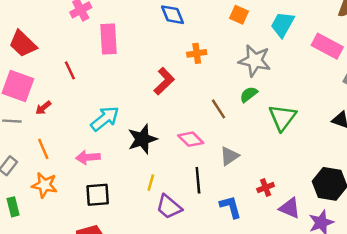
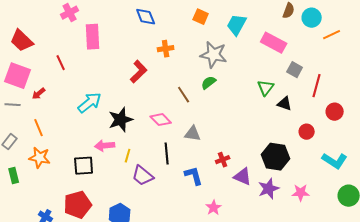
green triangle: (282, 117) -> (266, 88), moved, size x0.7
gray triangle: (229, 156) -> (193, 134), turned 42
pink arrow: (88, 157) -> (105, 146), moved

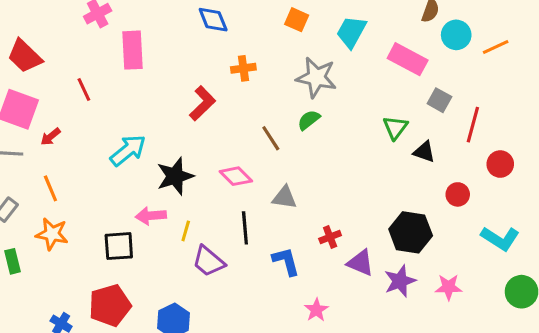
cyan circle: (312, 18) -> (456, 35), moved

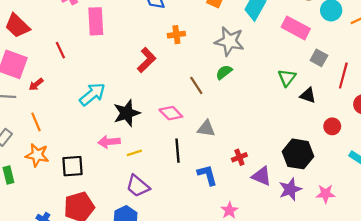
yellow line: (186, 231) -> (134, 153), turned 56
black square: (119, 246) -> (73, 166), moved
purple trapezoid: (208, 261) -> (138, 186), moved

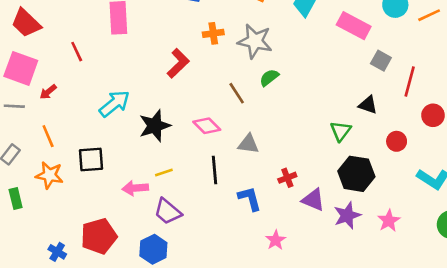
gray star: (229, 41) -> (255, 41), moved
green triangle: (287, 78) -> (341, 131), moved
pink arrow: (109, 142) -> (135, 188), moved
black square: (73, 166) -> (91, 160), moved
pink star: (326, 194) -> (389, 221), turned -30

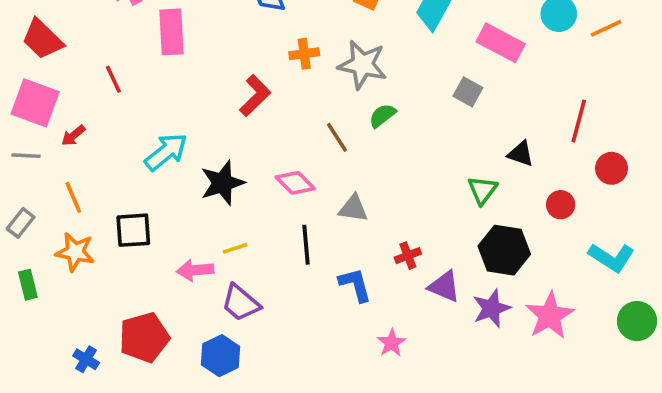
gray square: (381, 61) -> (468, 92), moved
pink star: (389, 221) -> (550, 316), size x1.5

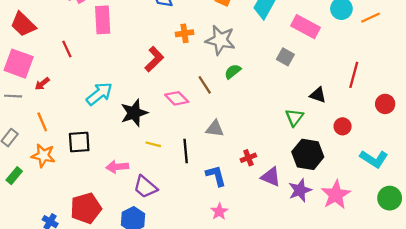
red circle: (612, 168) -> (385, 104), moved
pink diamond: (295, 183) -> (177, 98), moved
yellow line: (235, 248) -> (153, 144), moved, turned 32
green rectangle: (28, 285) -> (14, 176), turned 54
pink star: (392, 343) -> (219, 212), moved

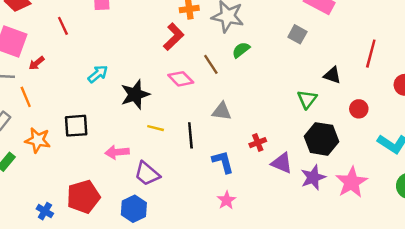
red L-shape: (154, 59) -> (174, 37), moved
cyan arrow: (99, 94) -> (98, 74), size x0.7
orange line: (42, 122) -> (26, 97), moved

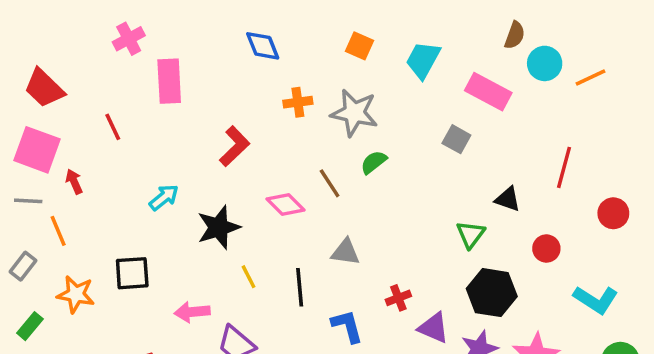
red L-shape: (174, 37) -> (234, 146), moved
red arrow: (36, 63) -> (74, 182), turned 105
yellow line: (156, 128) -> (249, 277), turned 49

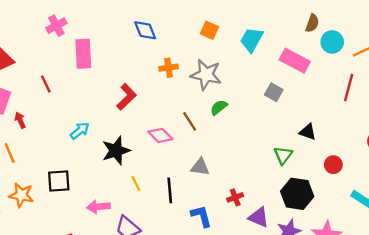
red line: (564, 167) -> (349, 88), moved

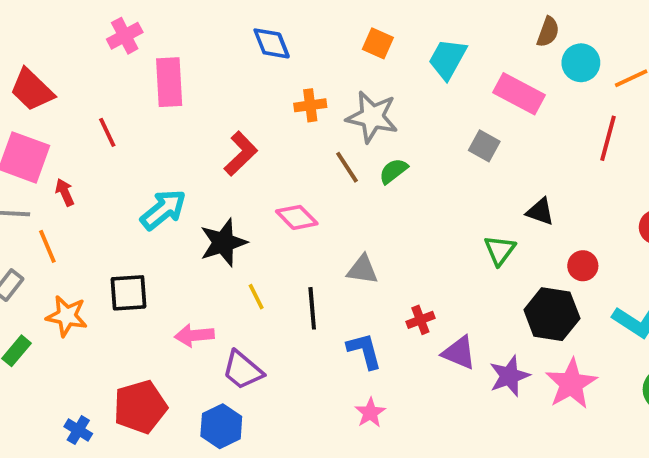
brown line: (190, 121) -> (347, 167), moved
cyan arrow: (80, 131) -> (163, 210), size x1.4
black hexagon: (297, 194) -> (552, 314), moved

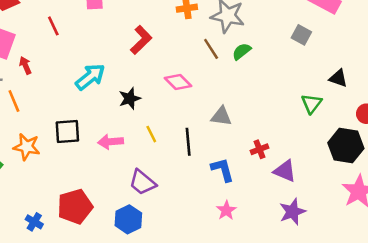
black star: (223, 243) -> (130, 98), size x0.7
pink arrow: (194, 335) -> (111, 142), moved
purple star: (509, 376) -> (292, 212), moved

